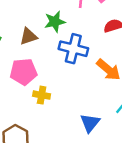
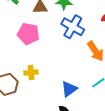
yellow cross: (42, 95) -> (31, 72), moved, turned -32

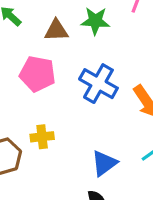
blue cross: (73, 27) -> (98, 84), moved

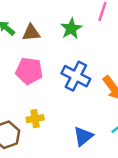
green star: (95, 21) -> (71, 29), turned -30
brown triangle: (56, 30) -> (31, 33), moved

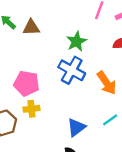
green star: (71, 29) -> (77, 41), moved
pink pentagon: (29, 71) -> (26, 83), moved

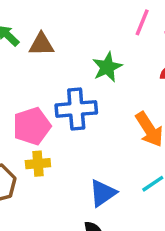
blue cross: (72, 70) -> (76, 109), moved, turned -36
pink pentagon: (26, 83) -> (32, 126), turned -30

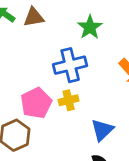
pink pentagon: (32, 126) -> (36, 103), moved
yellow cross: (38, 164) -> (69, 100), moved

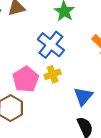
blue cross: (70, 65) -> (51, 45), turned -32

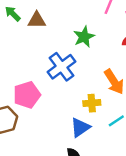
yellow cross: (53, 74) -> (92, 103), moved

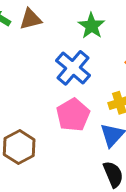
pink pentagon: (27, 95) -> (73, 115), moved

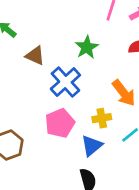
brown triangle: (31, 19) -> (35, 56), moved, turned 30

